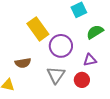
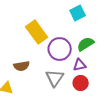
green semicircle: (95, 32) -> (86, 44), moved
purple triangle: (90, 60) -> (80, 65), moved

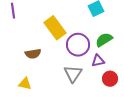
brown semicircle: (22, 66) -> (33, 54), moved
red circle: (81, 83) -> (110, 79), moved

